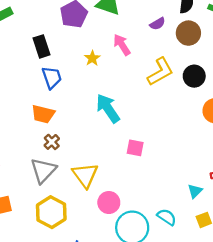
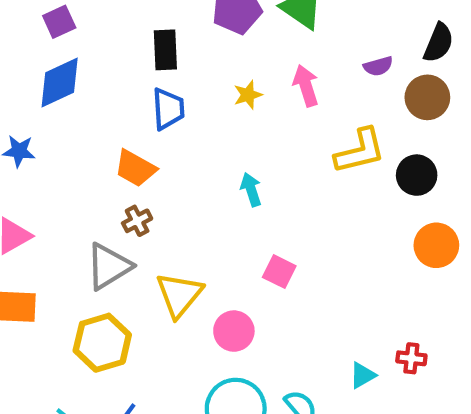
cyan arrow: (108, 108) -> (251, 190), size x0.6
pink circle: (109, 203) -> (234, 331), moved

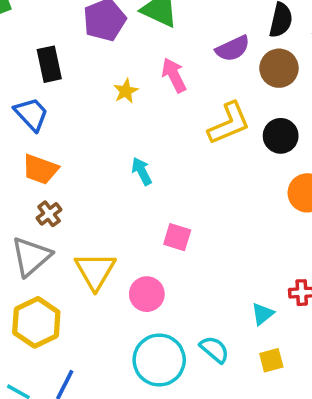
purple semicircle: (378, 66) -> (233, 49), size x1.4
blue trapezoid: (168, 109) -> (31, 114), moved, turned -30

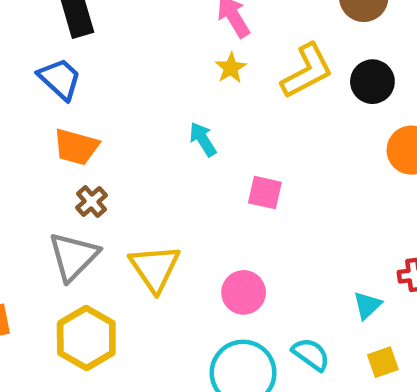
yellow star: (126, 91) -> (231, 68), moved
pink square: (177, 237) -> (265, 193), moved
pink circle: (147, 294) -> (244, 292), moved

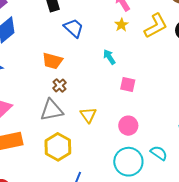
blue trapezoid: (60, 79) -> (74, 28), moved
pink square: (265, 193) -> (128, 84), moved
gray triangle: (73, 256) -> (52, 110), turned 35
yellow triangle: (155, 268) -> (88, 115), size x0.7

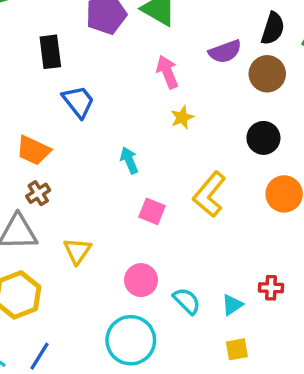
yellow star: (121, 25) -> (182, 117), moved
yellow L-shape: (156, 26) -> (209, 194), moved, turned 148
cyan semicircle: (159, 153) -> (187, 301), moved

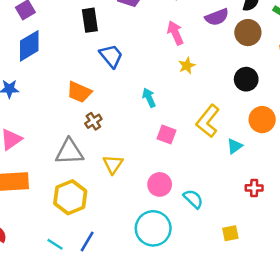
brown cross: (38, 193) -> (93, 121), moved
cyan triangle: (232, 305) -> (235, 146), moved

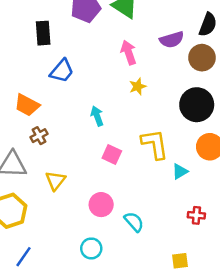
blue trapezoid: (111, 56) -> (62, 71), turned 75
black circle: (246, 79) -> (197, 105), size x1.4
yellow L-shape: (208, 121) -> (155, 144), turned 128
cyan circle: (153, 228) -> (91, 248), size x0.6
yellow square: (230, 233) -> (180, 261), moved

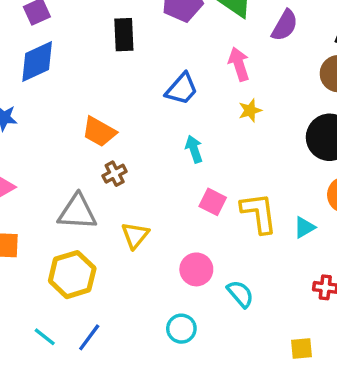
purple semicircle: (172, 40) -> (285, 25), moved, turned -45
blue trapezoid: (62, 71) -> (182, 89), moved
yellow L-shape: (155, 144) -> (259, 213), moved

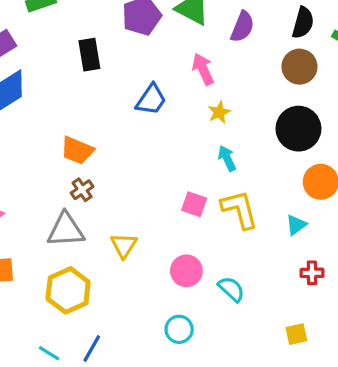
cyan arrow: (194, 149) -> (227, 158), moved
brown cross: (115, 174) -> (82, 190), moved
cyan triangle: (304, 227) -> (296, 225), moved

